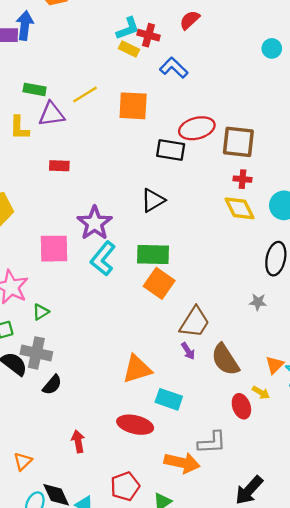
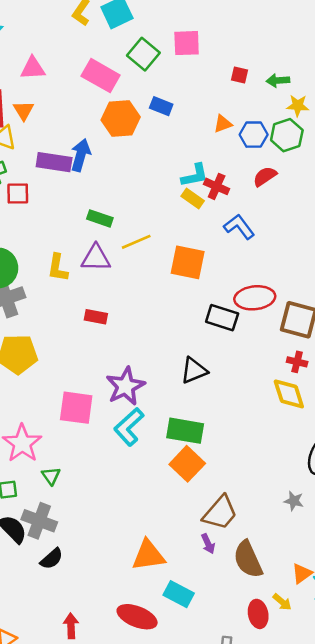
green rectangle: (35, 89) -> (100, 218), moved
green triangle: (41, 312) -> (51, 476), turned -42

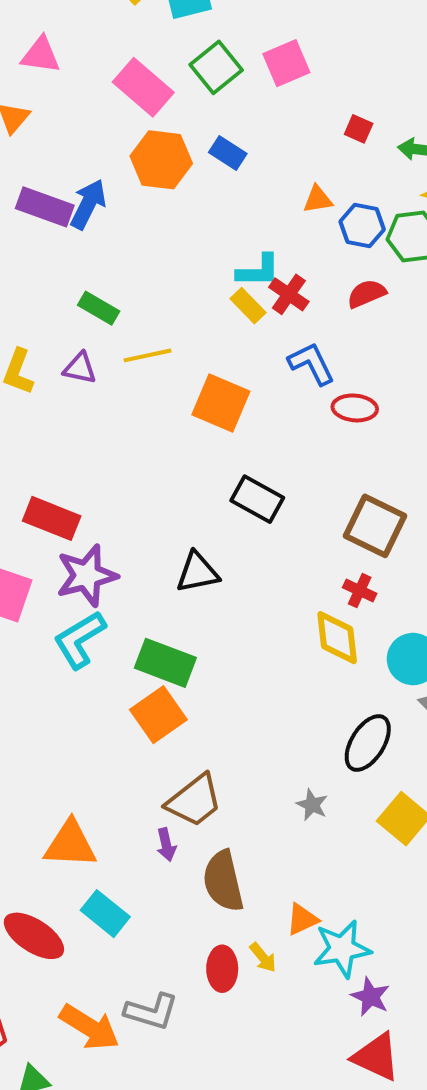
pink square: (187, 43) -> (286, 63), turned -32
purple triangle: (96, 258) -> (80, 368), size x0.7
red ellipse: (255, 298) -> (355, 408), moved, size x0.7
red rectangle: (96, 317) -> (52, 518), moved, size x1.5

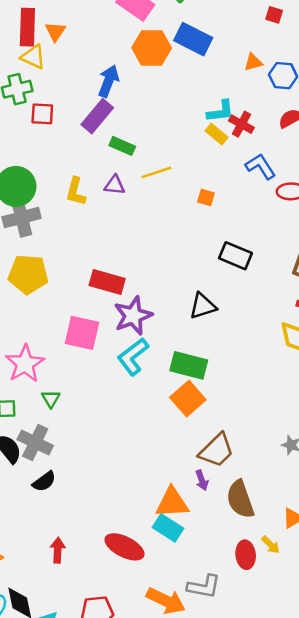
blue rectangle: (228, 153) -> (193, 39), size x1.6
purple rectangle: (45, 207) -> (97, 116), moved, turned -64
orange square: (221, 403) -> (206, 197), size x0.5
orange triangle: (70, 844) -> (172, 503), moved

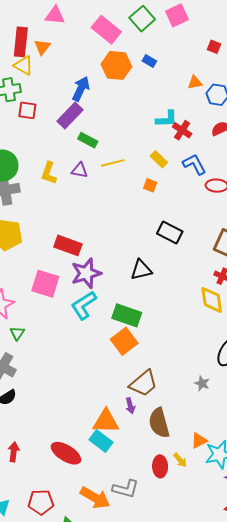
blue rectangle: (193, 39) -> (149, 61), size x0.5
yellow rectangle: (216, 134) -> (159, 159), moved

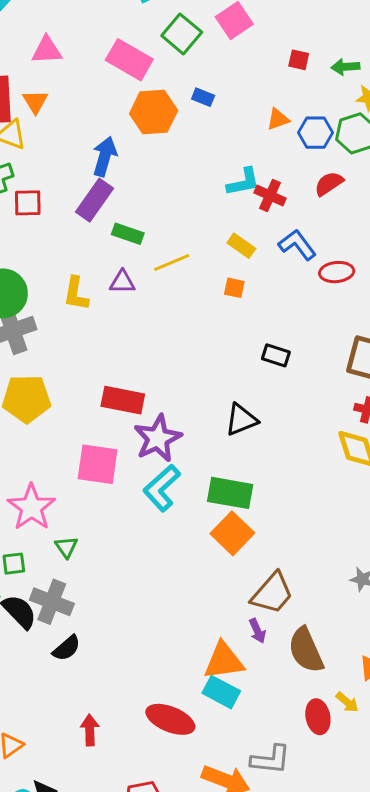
black rectangle: (170, 232) -> (276, 355), size x0.7

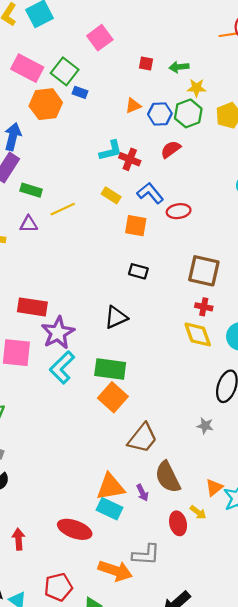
green square: (182, 34) -> (65, 71), moved
orange square: (234, 288) -> (136, 226), moved, size x1.5
purple arrow: (257, 631) -> (142, 493), moved

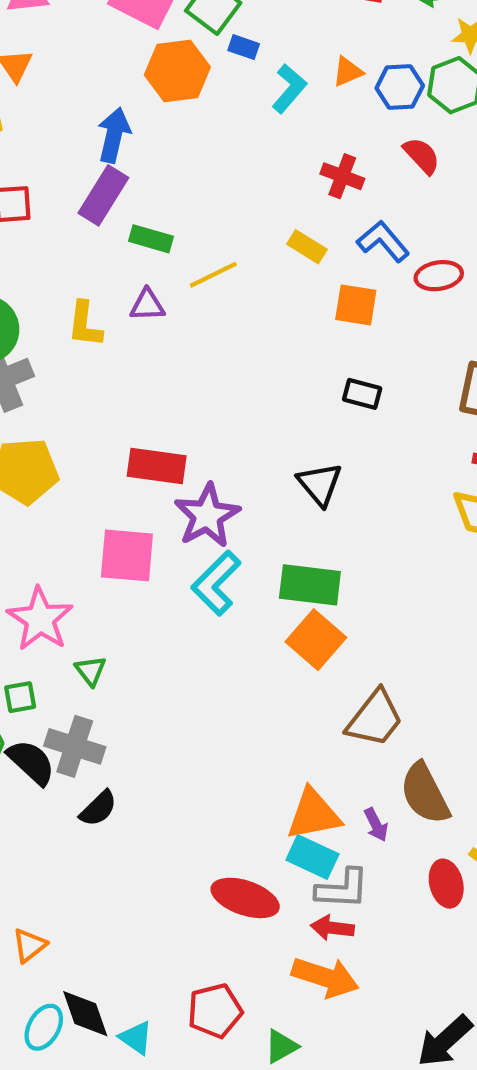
red semicircle: (171, 149) -> (422, 156), turned 84
cyan L-shape: (111, 151) -> (289, 89), moved, turned -35
black triangle: (116, 317) -> (320, 484), turned -45
red arrow: (18, 539) -> (332, 928), moved, turned -78
gray L-shape: (146, 555) -> (342, 889), moved

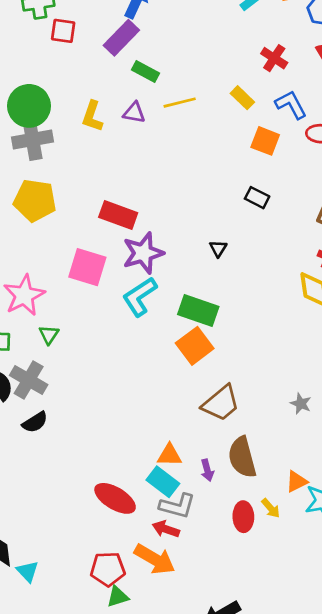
black triangle: (320, 484) -> (218, 249), size x0.6
orange triangle: (314, 814) -> (169, 455), size x0.7
red pentagon: (215, 1011) -> (108, 569), moved

